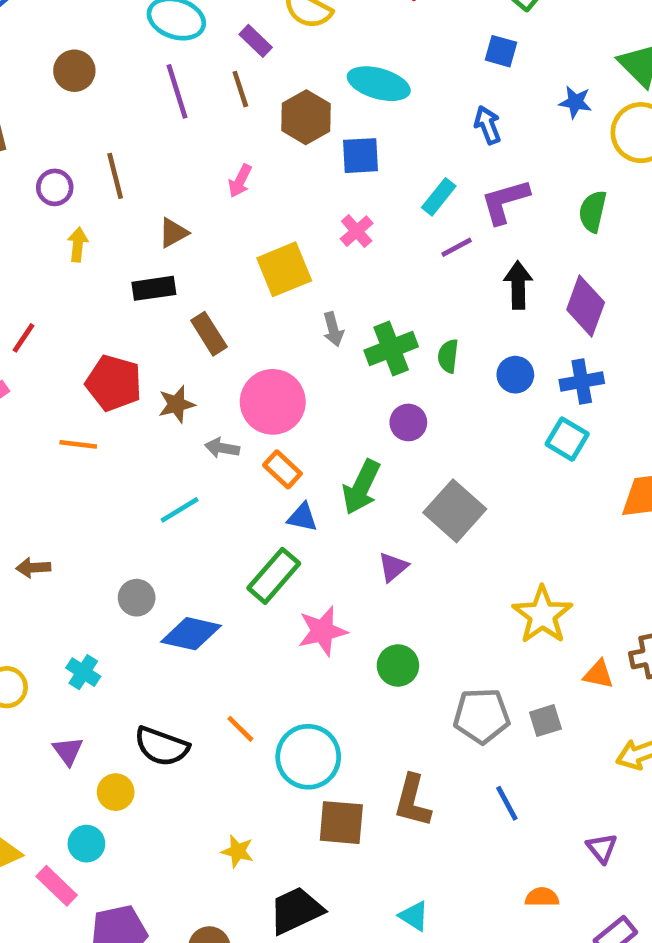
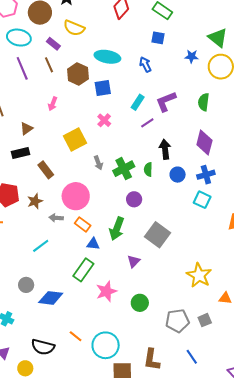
blue arrow: (488, 125) -> (145, 64), moved
black arrow: (518, 285) -> (165, 149), moved

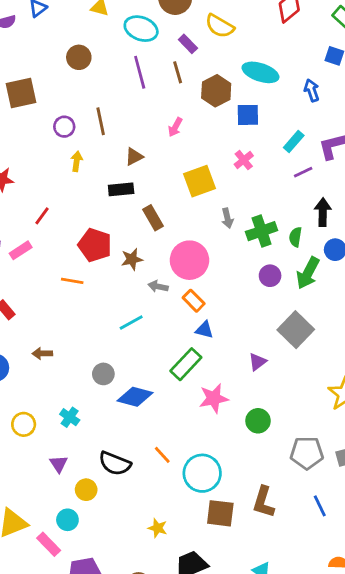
green arrow: (117, 229) -> (308, 273), moved

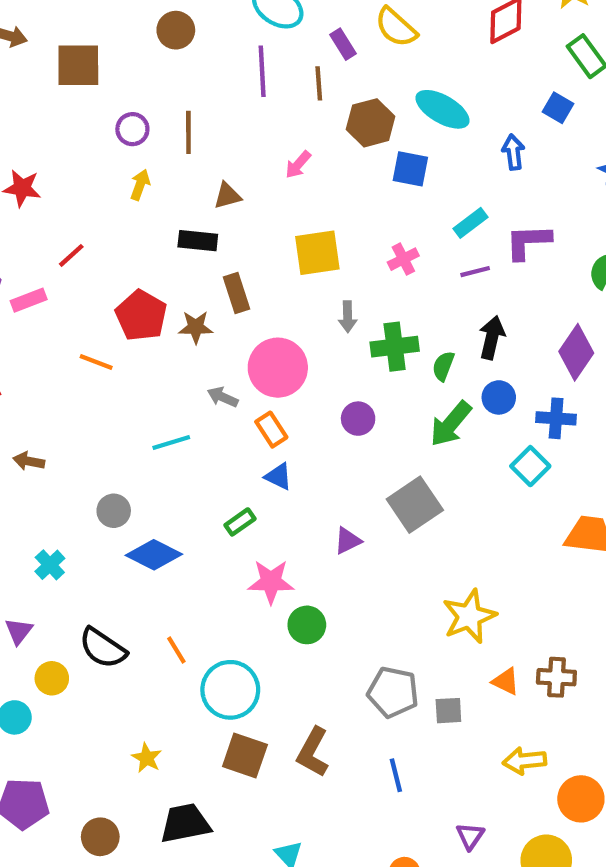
pink cross: (244, 160) -> (403, 259), moved
brown star: (132, 259) -> (196, 327), moved
purple circle: (270, 276) -> (358, 419), moved
green rectangle: (186, 364) -> (240, 522), size x0.6
green circle: (258, 421) -> (307, 625), moved

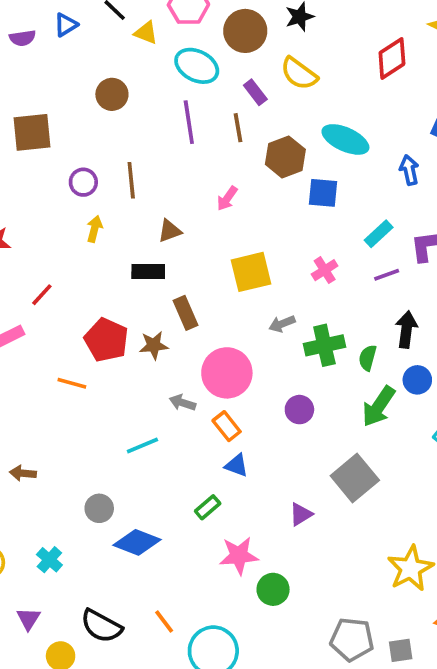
gray arrow: (348, 317) -> (282, 324), turned 75

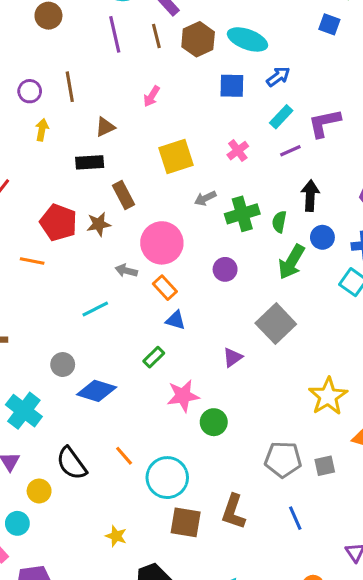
brown hexagon: (285, 157) -> (198, 39), moved
blue arrow: (409, 170) -> (278, 77), moved, turned 70
cyan cross: (49, 560) -> (24, 411), size x1.6
black semicircle: (101, 626) -> (72, 463), turned 30

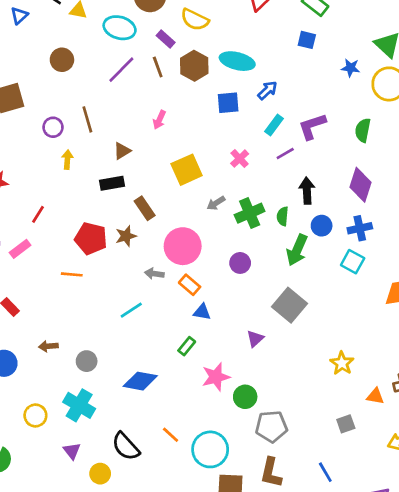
purple line: (115, 34) -> (121, 70), turned 64
gray circle: (63, 365) -> (87, 361), moved
yellow star: (328, 396) -> (342, 363), size x0.7
gray pentagon: (283, 459) -> (271, 427), moved

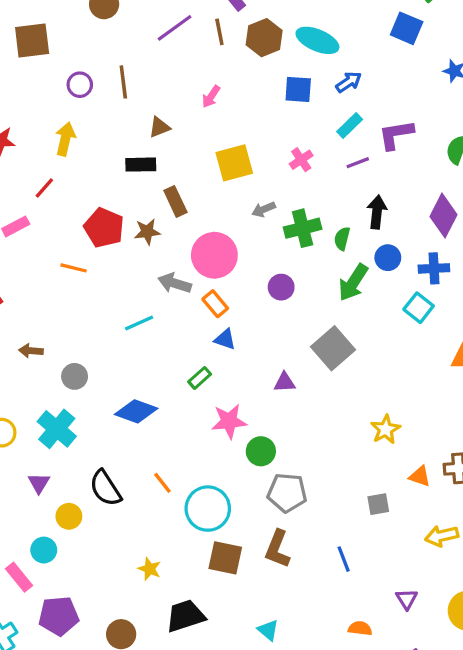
blue square: (307, 40) -> (407, 28), size x1.4
yellow arrow: (67, 160) -> (65, 139), moved, size x1.4
gray arrow: (154, 274) -> (175, 283), size x1.4
purple triangle: (255, 339) -> (284, 382), turned 30

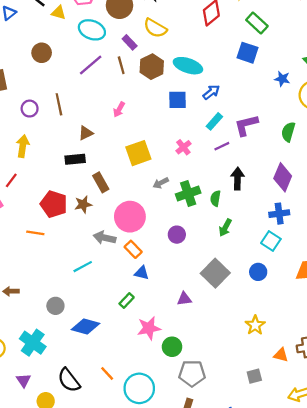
blue circle: (388, 258) -> (258, 272), moved
green arrow: (353, 283) -> (225, 228), size x0.7
gray circle: (75, 376) -> (55, 306), moved

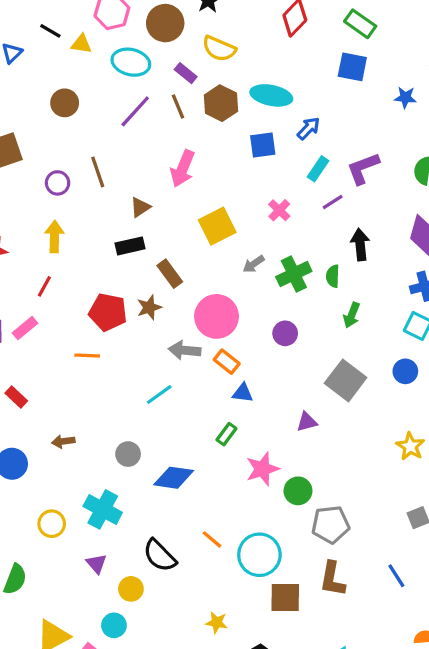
pink arrow: (119, 109) -> (183, 169), size x1.6

